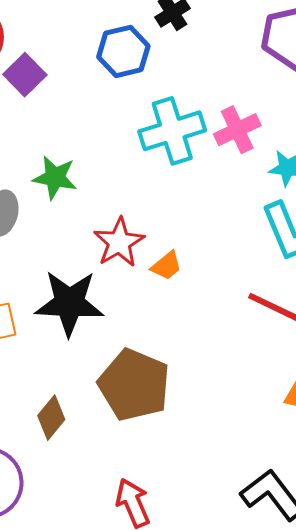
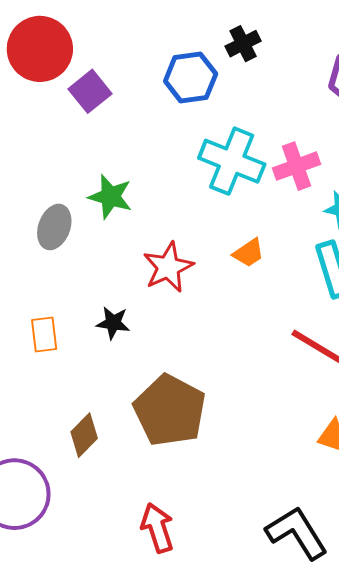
cyan cross: (172, 131) -> (232, 161), turned 34
orange trapezoid: (166, 266) -> (249, 253), moved
black star: (69, 303) -> (113, 323), size x0.5

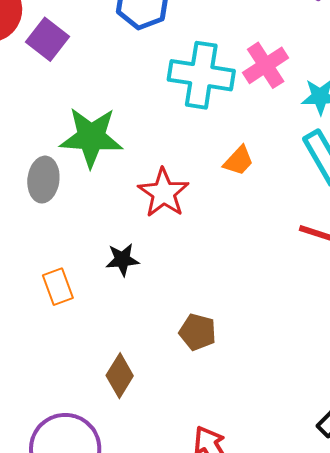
green star: (110, 197) -> (91, 137), size x1.4
brown pentagon: (170, 410) -> (198, 332), size x0.5

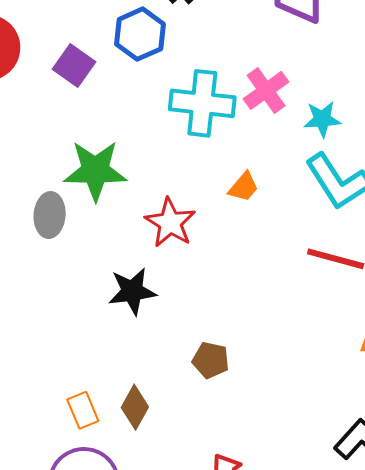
purple square: (48, 39) -> (74, 66), moved
black star: (122, 260) -> (132, 291), size x1.4
orange rectangle: (58, 287) -> (83, 410), moved

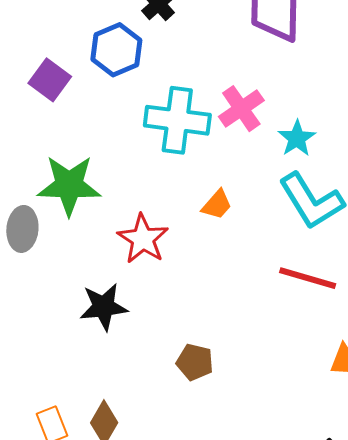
cyan star: (322, 119) -> (297, 138), turned -30
brown pentagon: (211, 360) -> (195, 362), moved

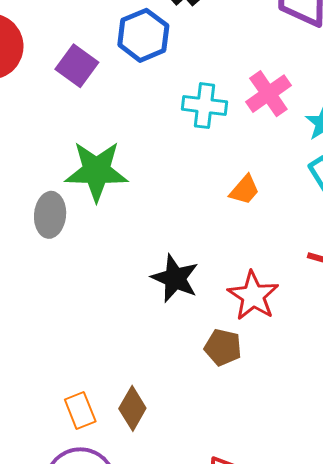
cyan cross: (177, 120) -> (204, 106), size x0.7
red star: (143, 239) -> (253, 296), moved
black star: (104, 307) -> (175, 278), moved, turned 30

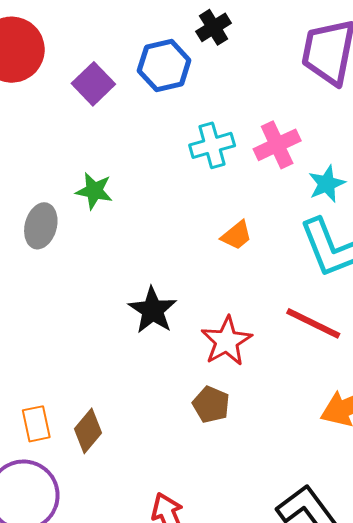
cyan cross: (204, 106) -> (212, 145), turned -33
green star: (96, 171) -> (94, 191), size x0.6
brown pentagon: (223, 347) -> (211, 405), moved

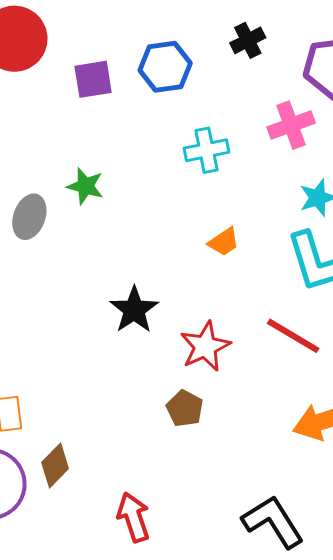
black cross: (214, 27) -> (248, 40), moved
purple square: (93, 84) -> (93, 79), turned 30
pink cross: (277, 145) -> (291, 125), moved
brown diamond: (88, 431) -> (55, 466), moved

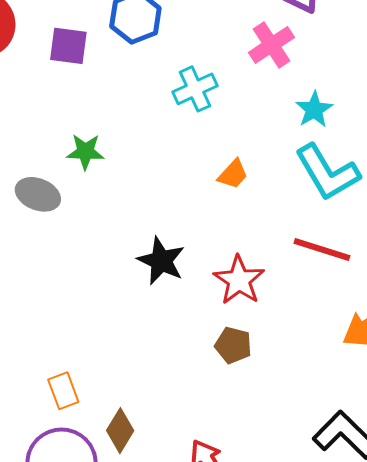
purple square: (93, 79) -> (68, 46), turned 30
gray ellipse: (29, 217) -> (38, 194), turned -75

